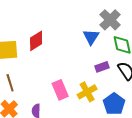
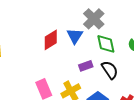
red diamond: (36, 41) -> (51, 40), moved

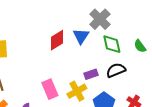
purple rectangle: (86, 66) -> (91, 74), moved
black semicircle: (110, 70) -> (116, 70), turned -78

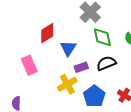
blue triangle: (81, 36) -> (68, 48), moved
pink rectangle: (50, 89) -> (29, 65), moved

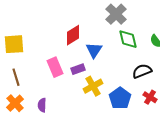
black semicircle: (106, 63) -> (142, 71), moved
purple rectangle: (81, 67) -> (78, 69), moved

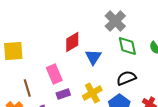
purple rectangle: (78, 69) -> (63, 94), moved
black semicircle: (142, 71) -> (126, 78), moved
brown line: (16, 77) -> (27, 88), moved

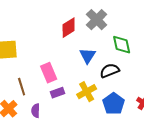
gray cross: (115, 21) -> (97, 20), moved
red diamond: (72, 42) -> (69, 28), moved
black semicircle: (126, 78) -> (110, 71), moved

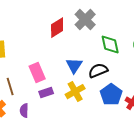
blue triangle: (88, 56) -> (74, 66), moved
blue pentagon: (114, 104) -> (111, 95), moved

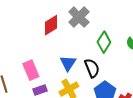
green diamond: (110, 45) -> (104, 42), turned 45
black semicircle: (98, 71) -> (92, 68), turned 90

